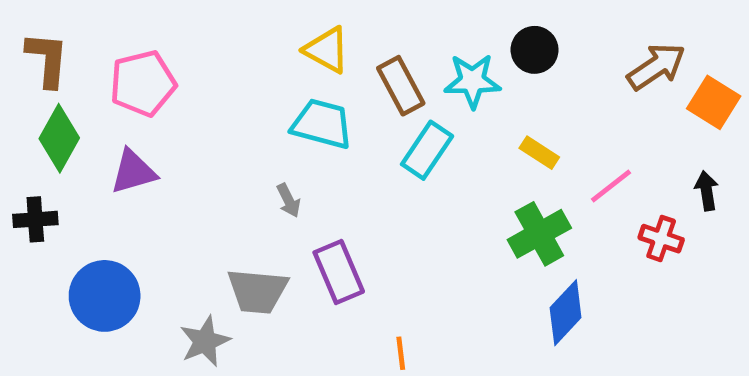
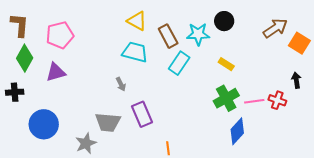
pink line: (611, 186) -> (254, 101), moved, turned 30

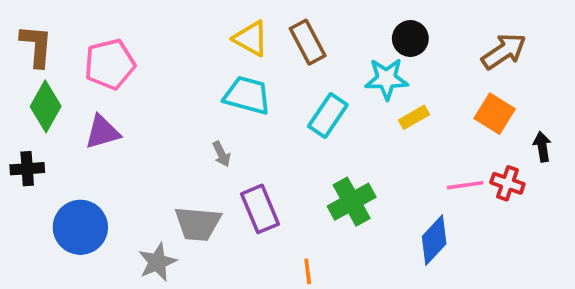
cyan star: (198, 34) -> (386, 79), moved
brown rectangle: (168, 36) -> (308, 42), moved
orange square: (299, 43) -> (495, 114), moved
yellow rectangle: (226, 64) -> (414, 117), turned -63
green cross: (226, 98) -> (352, 202), moved

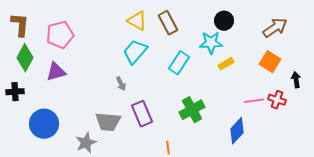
cyan trapezoid: (247, 95) -> (135, 52), turned -64

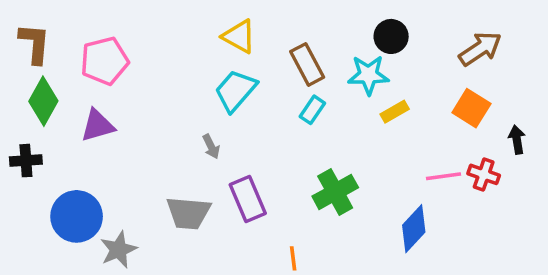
brown rectangle: (168, 23) -> (307, 64), moved
cyan rectangle: (179, 63) -> (312, 110), size x0.7
gray star: (86, 143) -> (118, 250), moved

